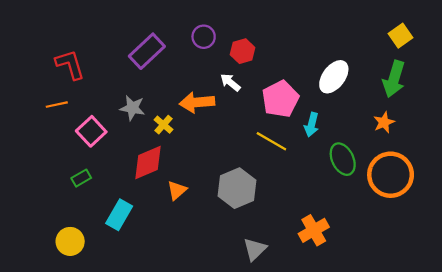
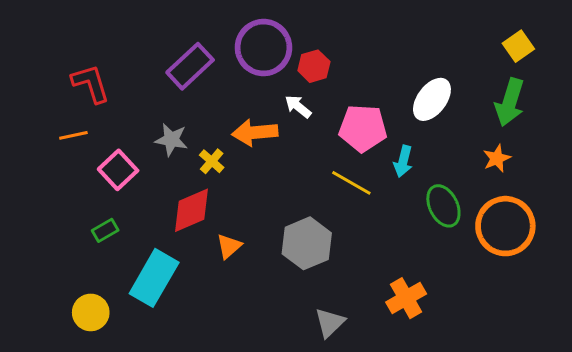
purple circle: (204, 37) -> (263, 48), size x1.8
pink pentagon: (280, 99) -> (363, 128), turned 30
cyan rectangle: (119, 215) -> (154, 278), size x1.4

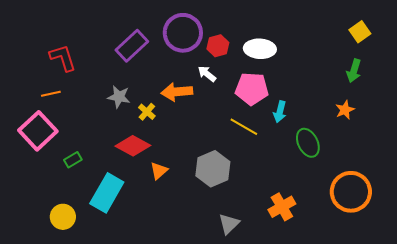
white ellipse: (432, 99) -> (260, 49), moved, turned 56
green arrow: (510, 102) -> (354, 71), size x0.7
pink square: (118, 170) -> (38, 131), moved, size x1.4
red diamond: (191, 210) -> (133, 146), turned 52
orange circle: (505, 226) -> (351, 192), moved

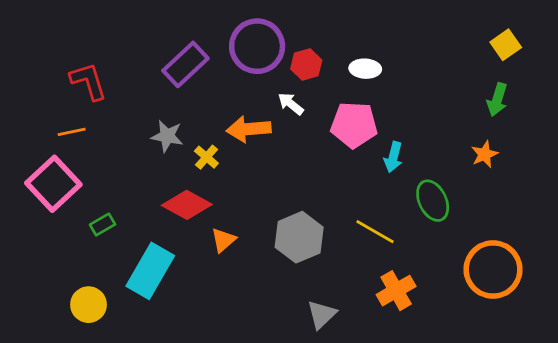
white ellipse: (260, 49) -> (365, 69), size x0.7
yellow line: (244, 127) -> (375, 232), moved

